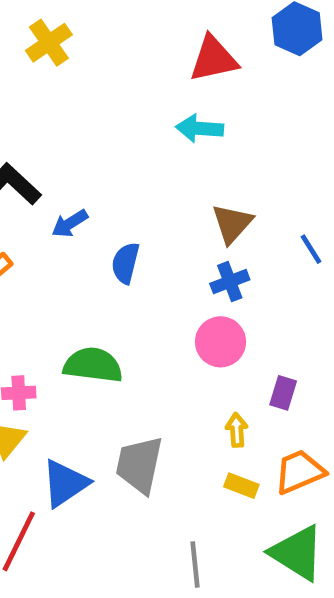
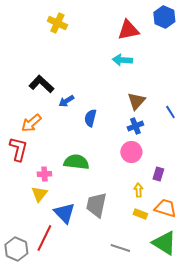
yellow cross: (49, 43) -> (57, 23), turned -30
orange trapezoid: (299, 472) -> (165, 208), turned 40
blue triangle: (65, 483) -> (64, 213), turned -40
gray line: (195, 565) -> (120, 248), turned -66

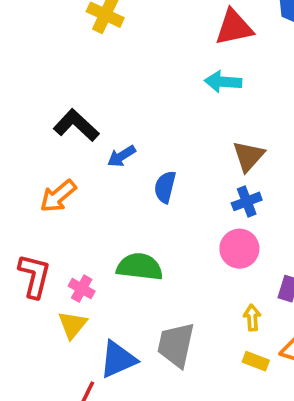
red L-shape: (18, 149) -> (34, 276), moved
pink cross: (44, 174) -> (82, 289), turned 32
blue triangle: (64, 213) -> (118, 359), turned 50

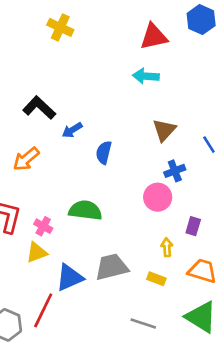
blue cross: (247, 201) -> (175, 171), moved
yellow triangle: (73, 325) -> (37, 252), turned 30
gray trapezoid: (176, 345) -> (112, 267), turned 64
yellow rectangle: (256, 361) -> (156, 279), moved

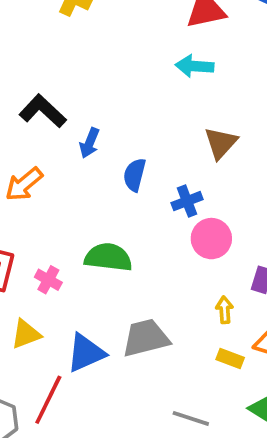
blue arrow: (72, 130) -> (90, 143), turned -36
blue cross: (175, 171) -> (187, 201), moved
yellow triangle: (37, 252) -> (26, 334), moved
yellow rectangle: (156, 279) -> (230, 359), moved

